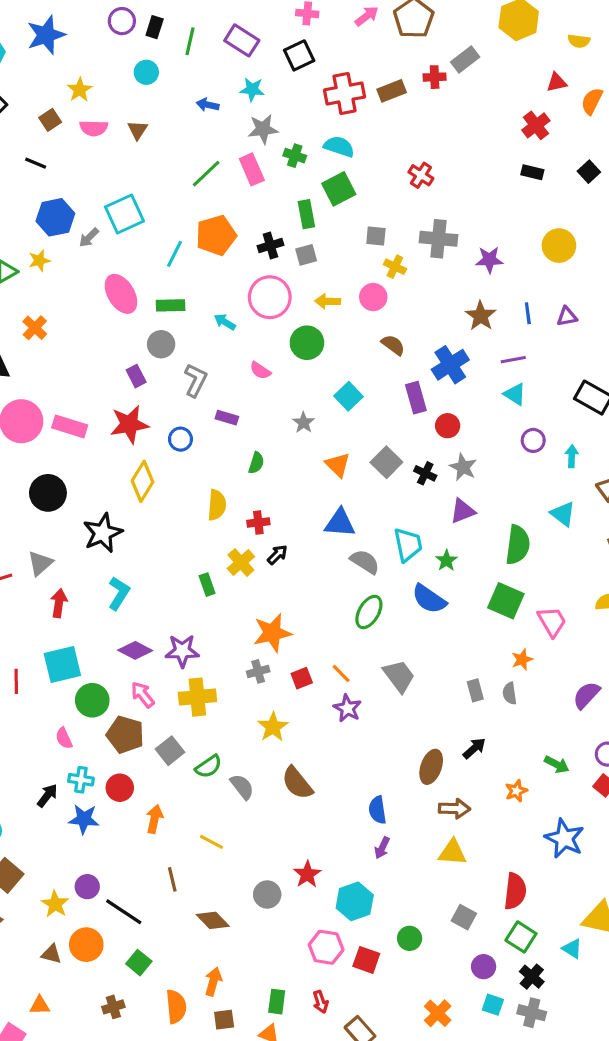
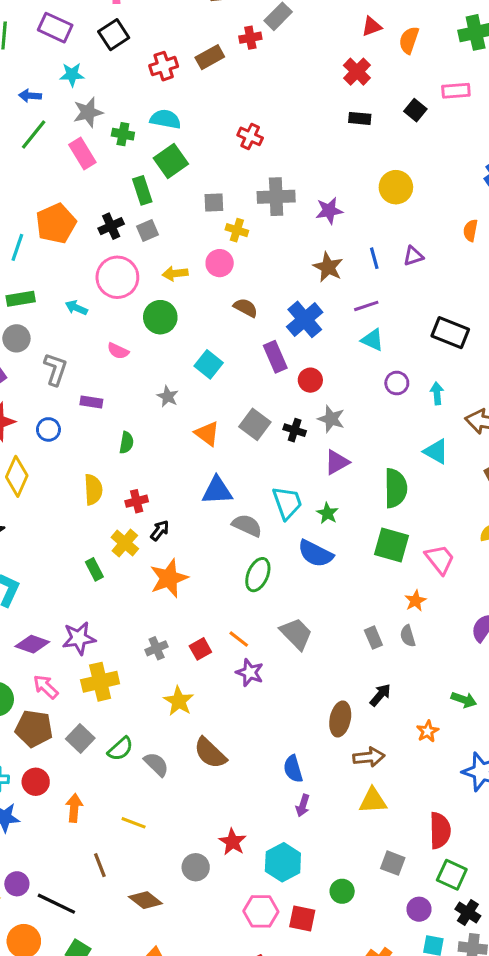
red cross: (345, 93) -> (164, 66), size x0.7
green line: (206, 174) -> (34, 135), moved
orange star: (272, 633) -> (169, 578), moved

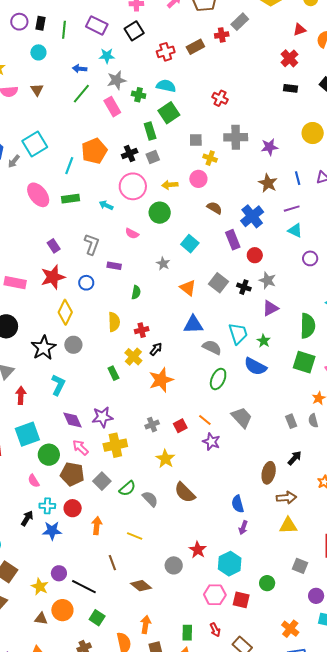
gray circle: (16, 338) -> (73, 345), moved
purple diamond: (32, 644) -> (73, 420), turned 45

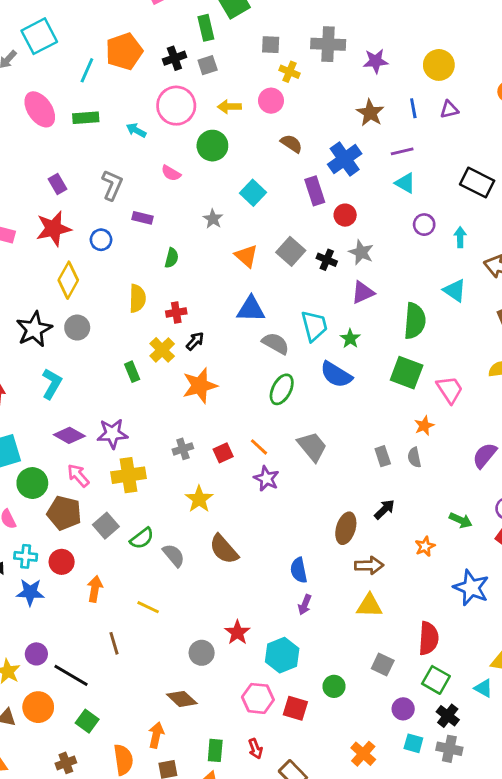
yellow circle: (313, 133) -> (439, 65), moved
purple diamond: (73, 420) -> (69, 435), turned -40
brown diamond: (141, 586) -> (182, 699), moved

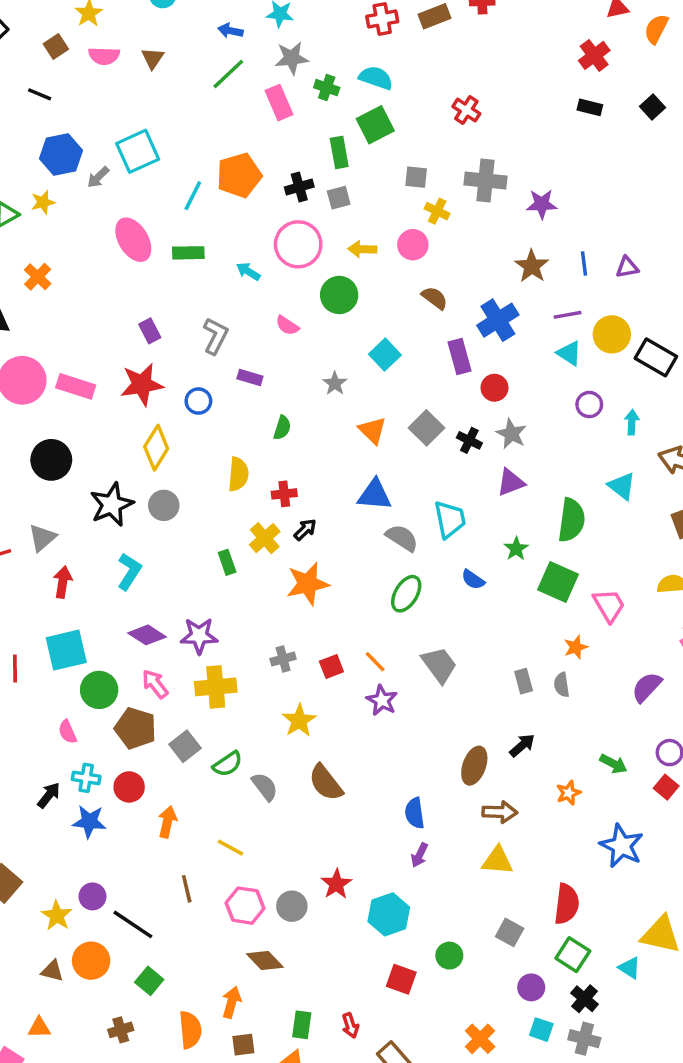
yellow circle: (439, 65) -> (612, 334), moved
green star: (350, 339) -> (516, 549), moved
blue semicircle: (336, 375) -> (473, 580), size x0.6
pink hexagon: (258, 698) -> (245, 906), moved

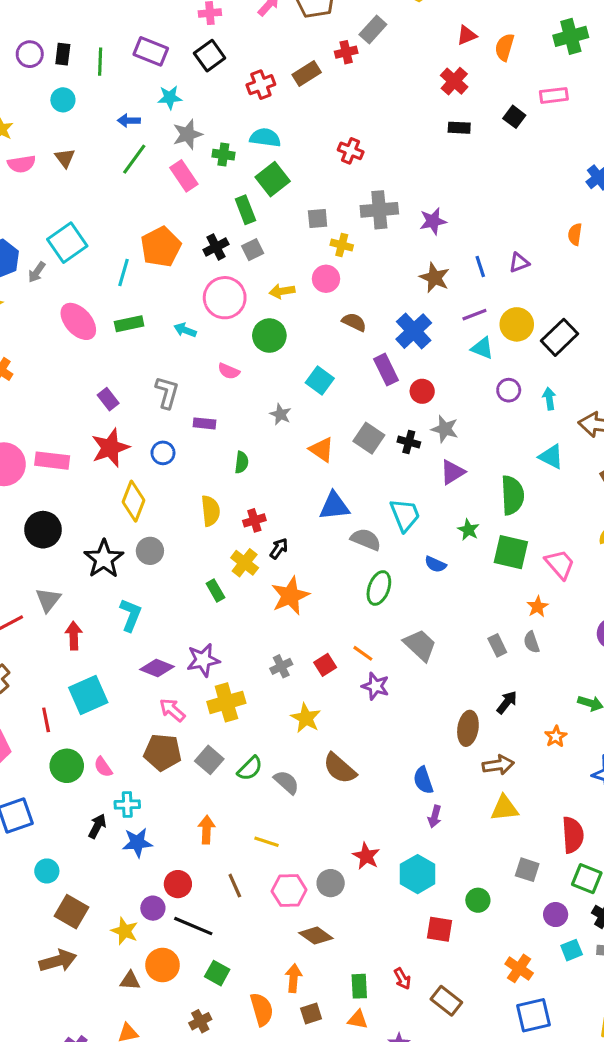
black rectangle: (656, 357) -> (560, 337), turned -63
green circle: (99, 690) -> (67, 766), moved
red circle: (129, 787) -> (178, 884), moved
cyan square: (541, 1030) -> (572, 950), turned -30

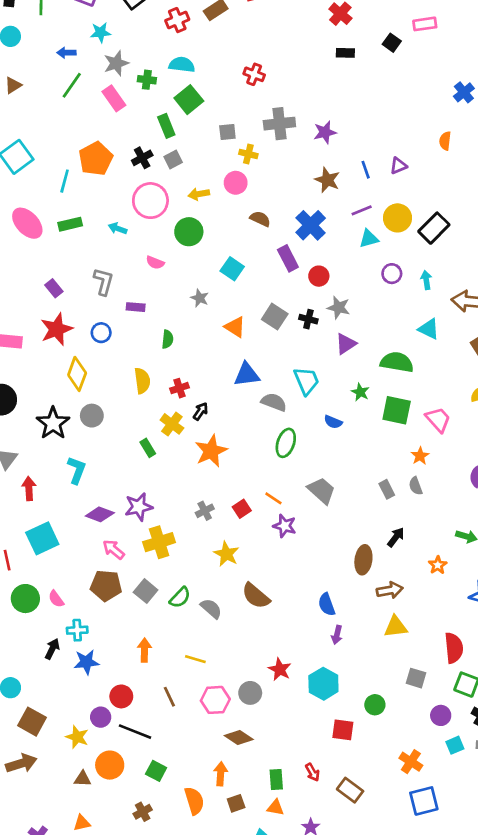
brown triangle: (65, 158) -> (13, 85), turned 36
cyan triangle: (482, 348) -> (369, 239), turned -36
green semicircle: (512, 495) -> (397, 362), turned -76

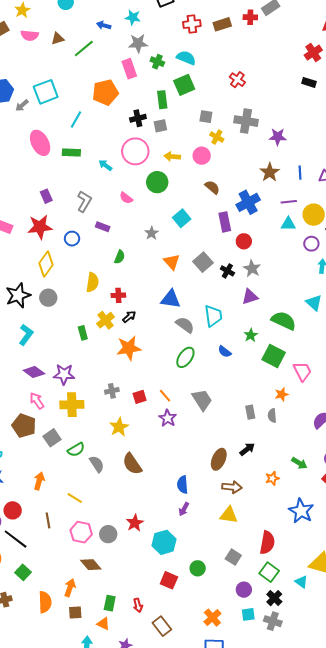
green line: (72, 85) -> (84, 48), moved
orange pentagon: (96, 159) -> (105, 92), moved
purple circle: (392, 274) -> (311, 244), moved

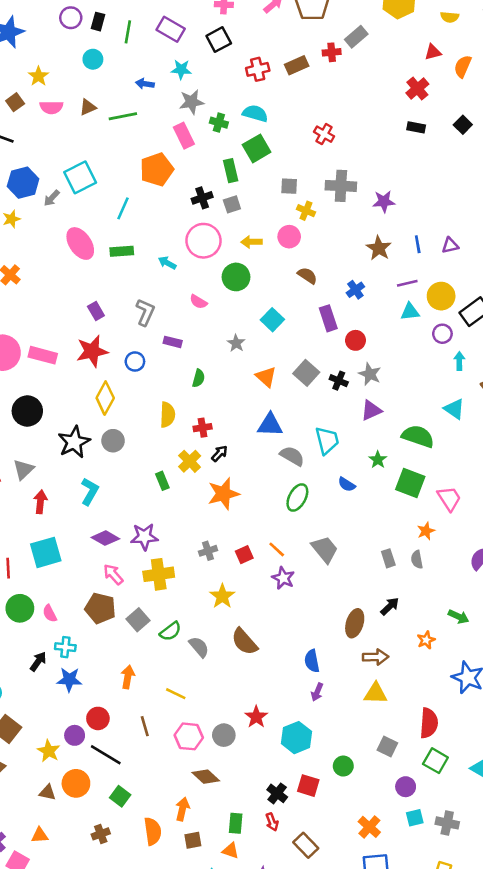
green line: (84, 48) -> (123, 116), turned 35
blue cross: (248, 202) -> (355, 290), size x0.6
black cross: (274, 598) -> (277, 793), moved

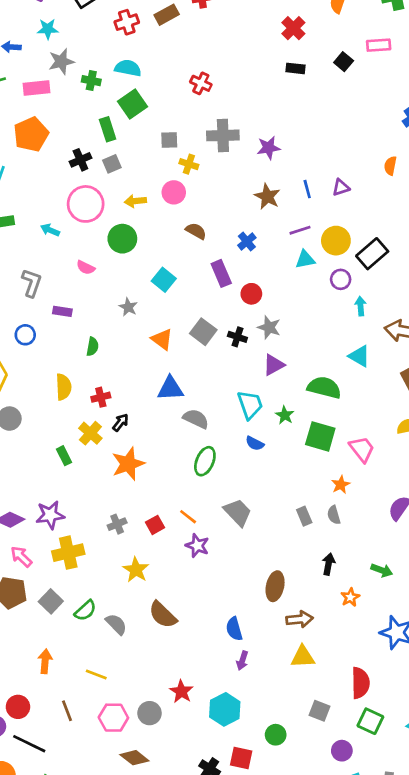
pink rectangle: (184, 136) -> (36, 88), moved, turned -65
cyan trapezoid: (327, 440) -> (250, 405), moved
black arrow: (390, 606) -> (329, 564), moved, turned -30

